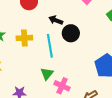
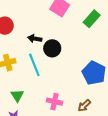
green triangle: (47, 74) -> (17, 96), moved

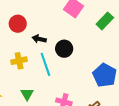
black arrow: (35, 39) -> (39, 39), moved

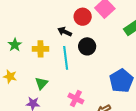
red circle: (18, 24) -> (83, 17), moved

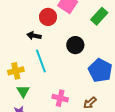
black circle: (87, 46) -> (75, 45), moved
yellow cross: (40, 49) -> (16, 71), moved

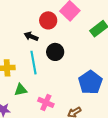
black circle: (75, 45) -> (55, 52), moved
green triangle: (23, 91) -> (21, 90), moved, turned 40

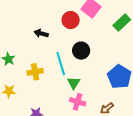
black arrow: (31, 36) -> (41, 33), moved
green triangle: (21, 90) -> (74, 83), moved, turned -40

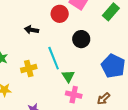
black circle: (81, 51) -> (81, 39), moved

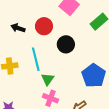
red circle: (60, 14) -> (44, 26), moved

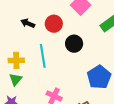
green triangle: (48, 79) -> (15, 79), moved

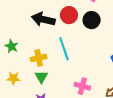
black arrow: (28, 23) -> (43, 19), size x1.6
black circle: (74, 44) -> (92, 20), moved

